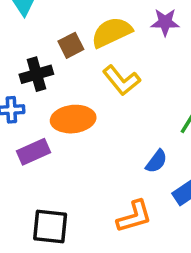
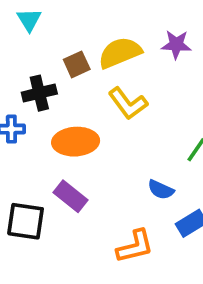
purple rectangle: (33, 152) -> (71, 196), moved, turned 60
blue semicircle: (156, 161) -> (161, 190), turned 75
black square: (50, 227) -> (26, 221), moved

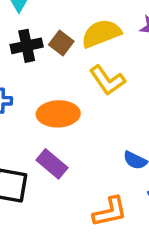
brown square: (77, 64) -> (61, 43), turned -30
black cross: (39, 93) -> (27, 46), moved

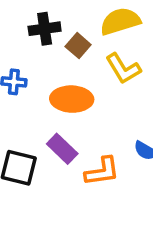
brown square: (61, 43) -> (78, 46), moved
orange L-shape: (110, 212) -> (102, 171), moved

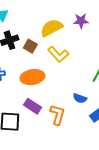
orange L-shape: (102, 171) -> (57, 115), turned -55

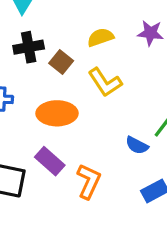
yellow semicircle: (52, 28) -> (100, 37), size x0.7
blue semicircle: (80, 98) -> (137, 145), moved

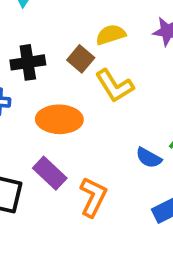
black cross: (29, 47) -> (28, 62), moved
brown square: (61, 62) -> (81, 59), moved

